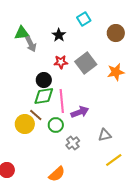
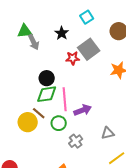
red star: (61, 62) -> (73, 58), moved
gray square: (86, 63) -> (89, 49), moved

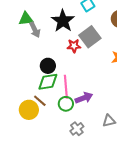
black star: (62, 33) -> (63, 21), size x1.6
green circle: (59, 123) -> (66, 104), moved

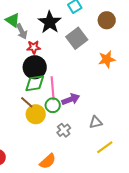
green triangle: (26, 19) -> (13, 20), turned 42
red star: (74, 46) -> (34, 47), moved
black circle: (48, 66) -> (35, 67), size x1.5
yellow circle: (29, 110) -> (36, 114), moved

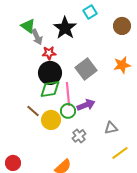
gray square: (77, 38) -> (86, 69), moved
brown line: (27, 102) -> (33, 111), moved

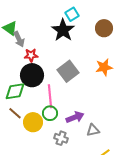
black star: (65, 28) -> (63, 30), moved
green diamond: (50, 89) -> (15, 91), moved
purple arrow: (86, 105) -> (75, 117), moved
gray cross: (79, 136) -> (61, 138), turned -32

